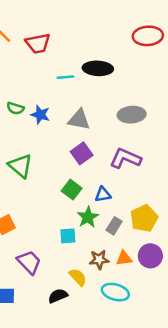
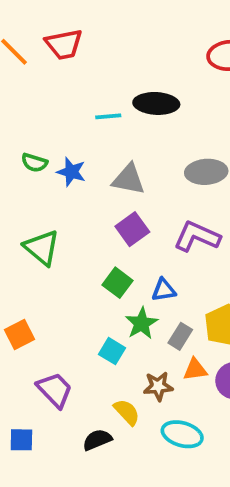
red trapezoid: (38, 43) -> (64, 44), moved
cyan square: (68, 236) -> (112, 351), turned 35
orange triangle: (124, 258) -> (195, 370), moved

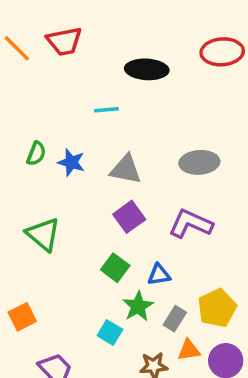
black ellipse: (156, 103) -> (147, 69), moved
green semicircle: (34, 163) -> (36, 154), turned -85

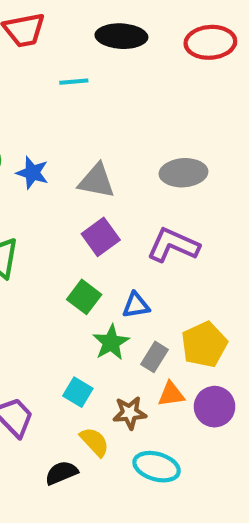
black ellipse: (147, 69) -> (121, 36), moved
cyan line: (106, 110) -> (74, 82), moved
cyan square: (110, 333) -> (78, 392), moved

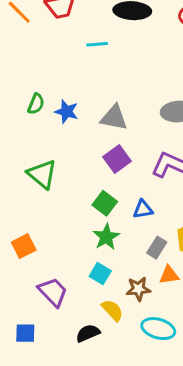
green star: (111, 342) -> (106, 237), moved

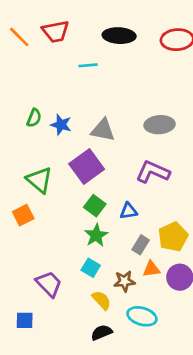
purple square: (117, 159) -> (87, 166), moved, size x1.4
orange square: (24, 246) -> (23, 215), moved
black semicircle: (88, 333) -> (102, 333), moved

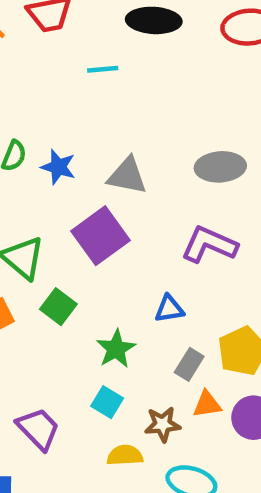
green square: (95, 206) -> (58, 307), moved
yellow semicircle: (102, 300) -> (125, 455), turned -50

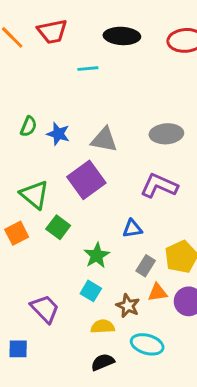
brown star: (163, 424) -> (128, 306), turned 30

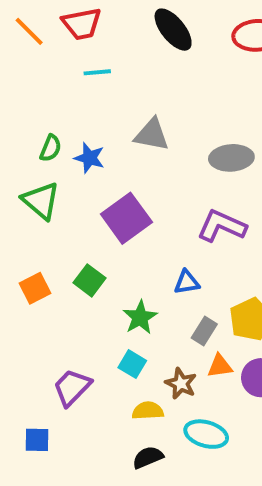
black ellipse: (122, 36) -> (173, 30), turned 48
cyan line: (88, 69) -> (97, 72), moved
gray triangle: (104, 140) -> (152, 135), moved
green triangle: (34, 195) -> (41, 201), moved
purple trapezoid: (45, 309) -> (72, 387), turned -92

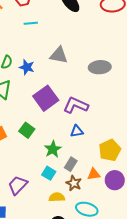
purple L-shape: (222, 226) -> (76, 105), moved
gray rectangle: (204, 331) -> (71, 164), moved

